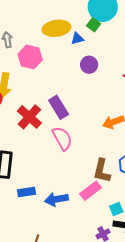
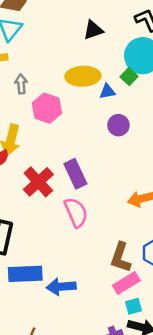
pink rectangle: (91, 191) -> (126, 283), moved
blue rectangle: (26, 192) -> (25, 274), size x1.5

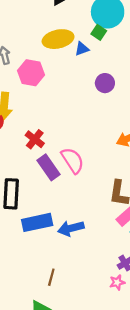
purple circle: (118, 125) -> (105, 83), moved
purple rectangle: (75, 174) -> (49, 167), moved
red cross: (38, 182) -> (35, 139), size x0.7

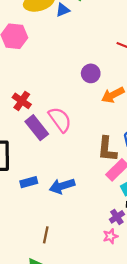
purple circle: (105, 83) -> (91, 73), moved
blue rectangle: (37, 222) -> (29, 182), size x0.6

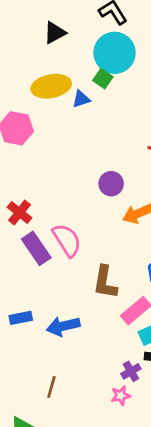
brown L-shape: (107, 149) -> (105, 282), moved
brown line: (46, 235) -> (51, 387), moved

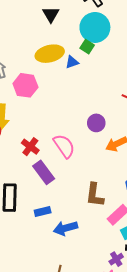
black triangle: (55, 33) -> (51, 14), turned -30
pink semicircle: (67, 240) -> (64, 146), moved
blue rectangle: (21, 318) -> (43, 211), moved

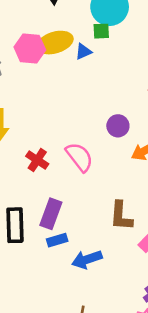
green square: (87, 47) -> (101, 31), turned -32
pink hexagon: (25, 85) -> (30, 48), moved
purple rectangle: (44, 172) -> (51, 214), moved, turned 60

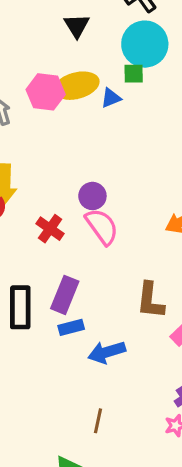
purple circle: (118, 126) -> (92, 196), moved

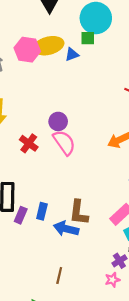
purple rectangle: (65, 295) -> (21, 215), moved, size x0.7
brown L-shape: (150, 300) -> (79, 212), moved
blue rectangle: (71, 327) -> (42, 211), turned -63
blue arrow: (107, 352) -> (66, 229), turned 30

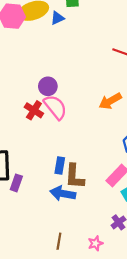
red cross: (29, 143) -> (34, 110), moved
blue rectangle: (42, 211) -> (60, 166), moved
pink star: (112, 280) -> (95, 243), moved

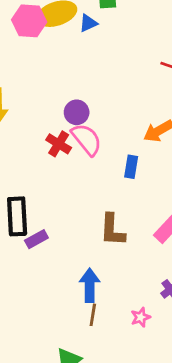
blue rectangle: (60, 166) -> (131, 167), moved
purple rectangle: (16, 183) -> (36, 239), turned 42
blue arrow: (63, 194) -> (90, 285), moved, turned 80

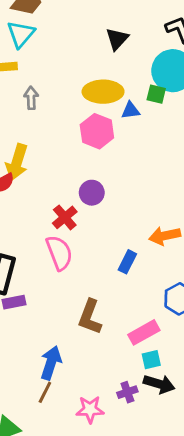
pink hexagon: (29, 21) -> (97, 131), moved
pink semicircle: (87, 139) -> (59, 253), moved
pink star: (141, 317) -> (90, 409), size x1.4

